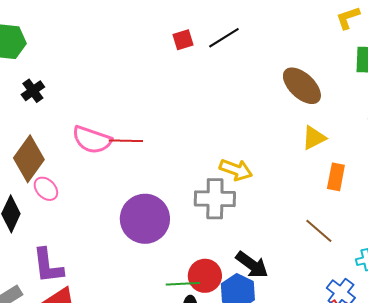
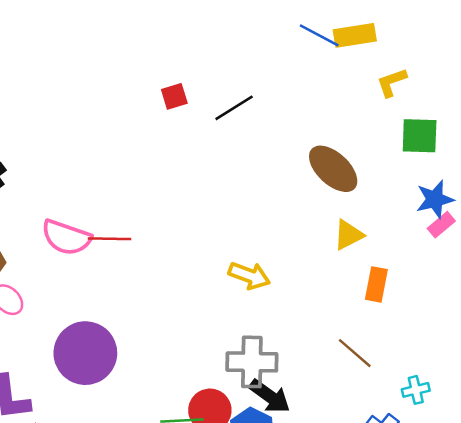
red square: (183, 40) -> (174, 96), moved
gray cross: (215, 199) -> (252, 362), moved
purple circle: (145, 219) -> (85, 353), moved

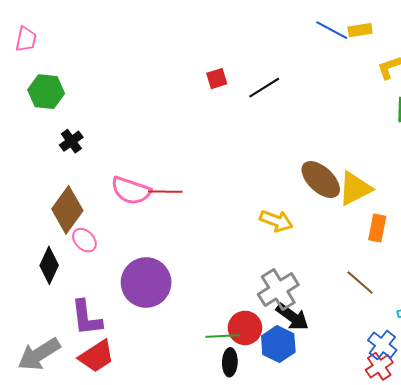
yellow rectangle: (355, 35) -> (360, 30), size x0.7
brown ellipse: (333, 169) -> (321, 180), moved
yellow triangle: (348, 235) -> (355, 189), size x1.4
gray cross: (252, 362) -> (278, 290), turned -33

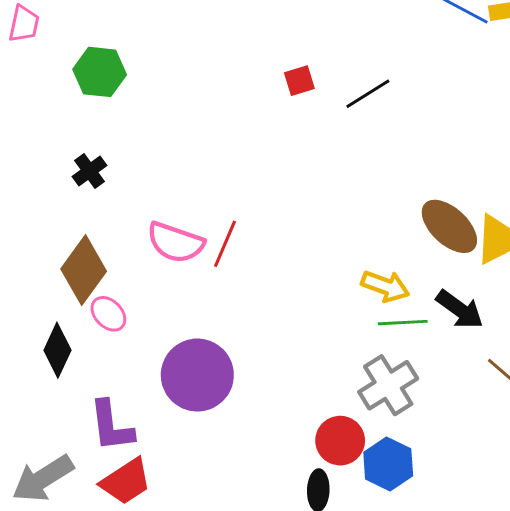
green hexagon: (46, 92) -> (100, 72), moved
red line: (165, 192) -> (225, 244), turned -68
black arrow: (292, 317) -> (460, 309), moved
green line: (223, 336) -> (403, 323), moved

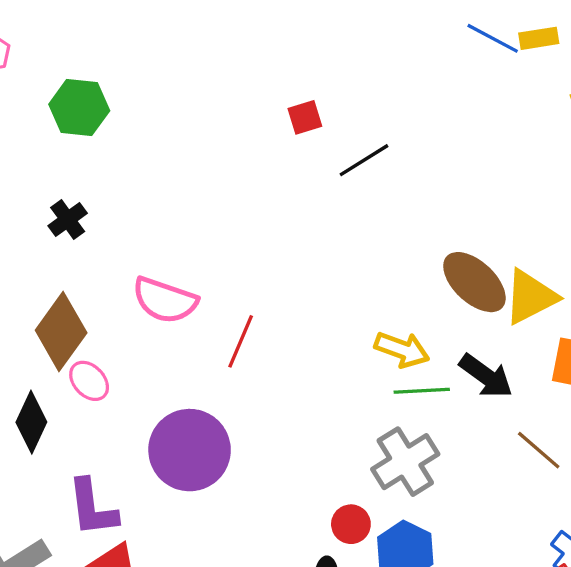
black line: (368, 94) -> (364, 160), moved
red line: (225, 244) -> (241, 341), moved
red circle: (340, 441) -> (351, 524), size x0.7

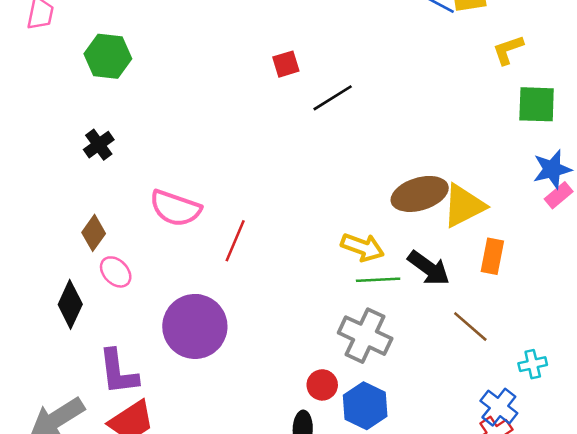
brown ellipse: (474, 282) -> (420, 194), turned -60
brown diamond: (61, 331) -> (94, 233), size x0.6
gray cross: (405, 462) -> (365, 336), turned -33

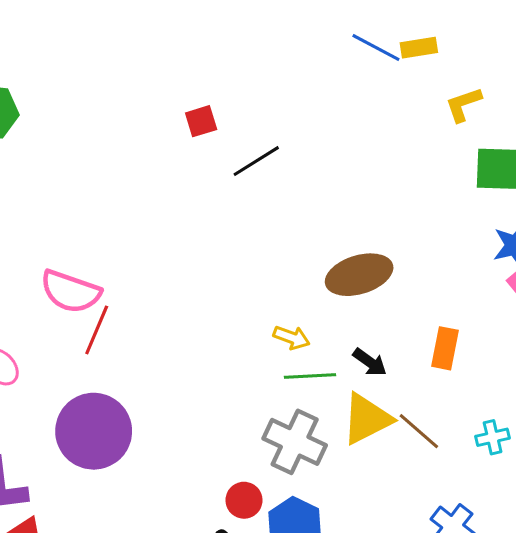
yellow triangle: (464, 206) -> (367, 419), moved
red line: (235, 241) -> (97, 330), moved
yellow arrow: (362, 247) -> (292, 338), size x0.7
black arrow: (429, 268) -> (370, 362), size x0.7
cyan cross: (533, 364) -> (493, 437), moved

